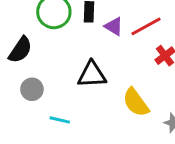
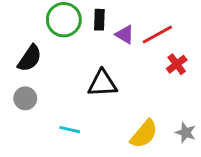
gray circle: (32, 89) -> (25, 98), moved
yellow semicircle: (136, 102) -> (144, 134), moved, turned -104

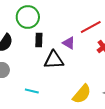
black rectangle: (99, 20) -> (39, 40), moved
purple triangle: (125, 35) -> (69, 43), moved

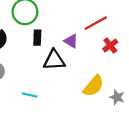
yellow semicircle: (82, 94) -> (93, 86), moved

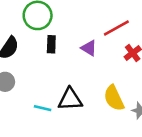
black triangle: (54, 60) -> (70, 99), moved
yellow semicircle: (93, 86) -> (114, 98), turned 115

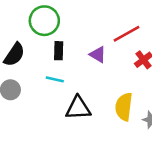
yellow semicircle: (114, 98) -> (124, 107), turned 32
cyan line: (43, 108) -> (55, 79), moved

